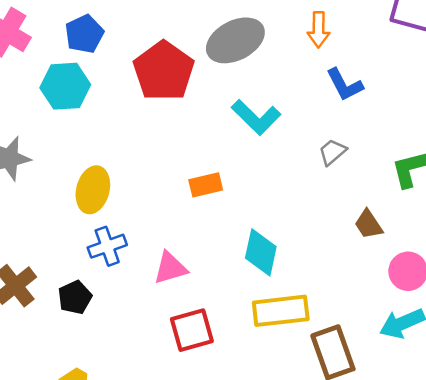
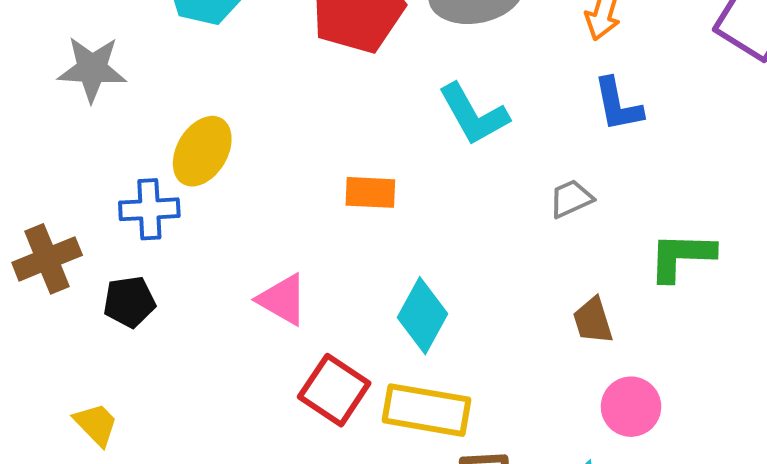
blue cross: (107, 246) -> (149, 209), moved
pink triangle: (170, 268) -> (283, 300), turned 30
red square: (192, 330) -> (334, 390), moved, turned 33

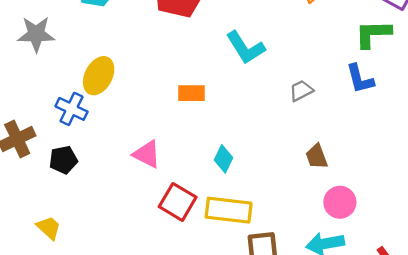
blue L-shape: (618, 105) -> (360, 79), moved
blue cross: (149, 209) -> (72, 109), turned 32
green L-shape: (681, 256) -> (373, 34), moved
cyan diamond: (423, 316) -> (224, 159), size x0.7

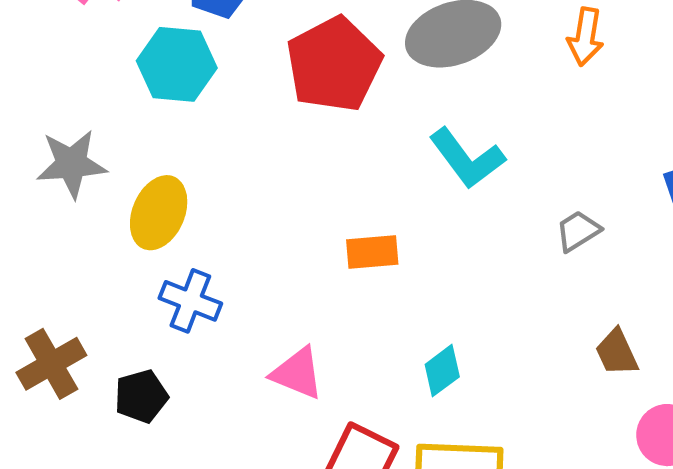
yellow ellipse: (99, 76) -> (159, 213), moved
blue cross: (72, 109) -> (190, 301), moved
cyan diamond: (224, 159) -> (442, 371), turned 32

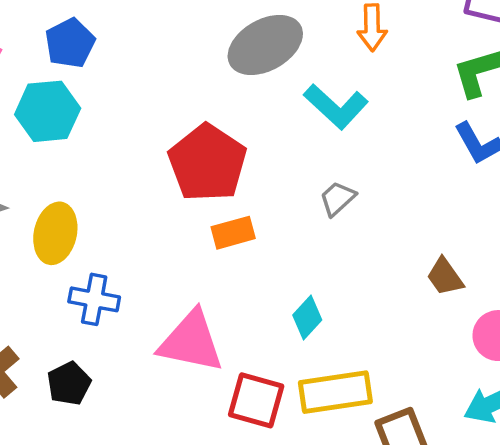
red pentagon: (334, 64) -> (207, 163), moved
cyan L-shape: (467, 158) -> (336, 106), moved
gray trapezoid: (578, 231) -> (338, 198), moved
pink triangle: (297, 373) -> (191, 342), size x1.5

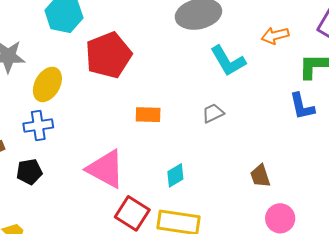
orange arrow: (372, 27) -> (275, 36), moved, turned 60
red pentagon: (207, 163) -> (108, 55), moved
blue cross: (94, 299) -> (38, 126), moved, turned -36

